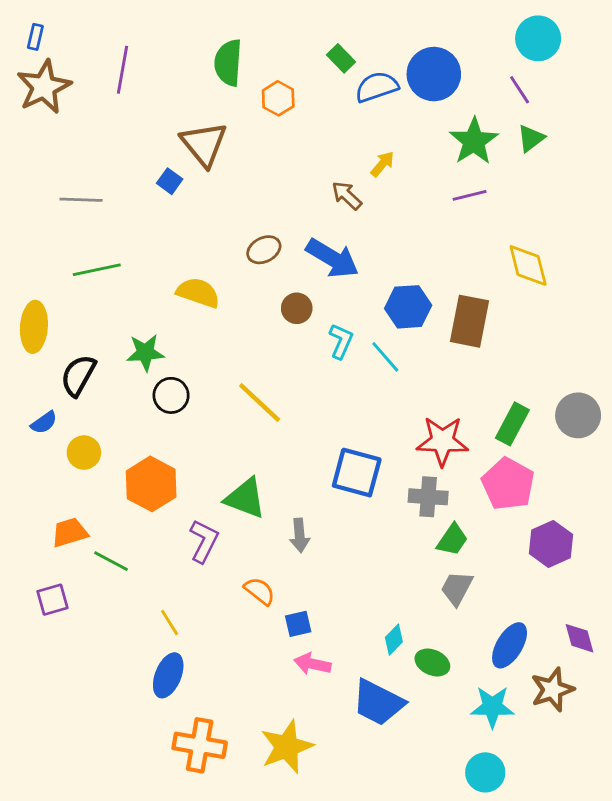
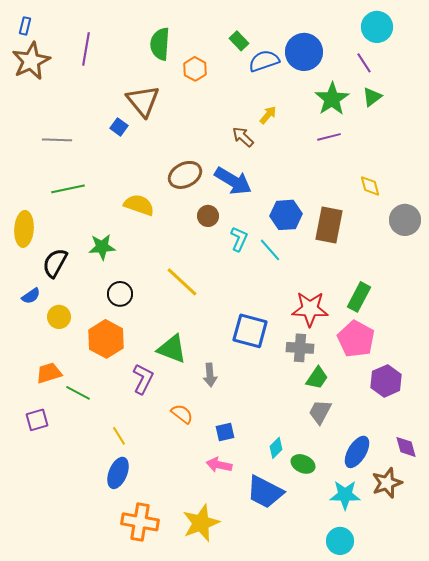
brown ellipse: (264, 250) -> (185, 175), size x1.4
yellow diamond: (528, 265) -> (370, 186), size x0.7
black circle: (171, 395) -> (120, 294), moved
gray circle: (578, 415) -> (405, 220), moved
blue square: (298, 624) -> (225, 432), moved

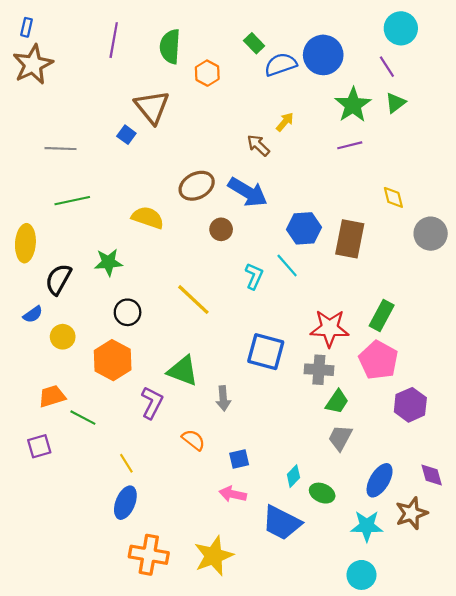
purple line: (86, 49) -> (114, 40), moved
cyan L-shape: (239, 239) -> (254, 276), moved

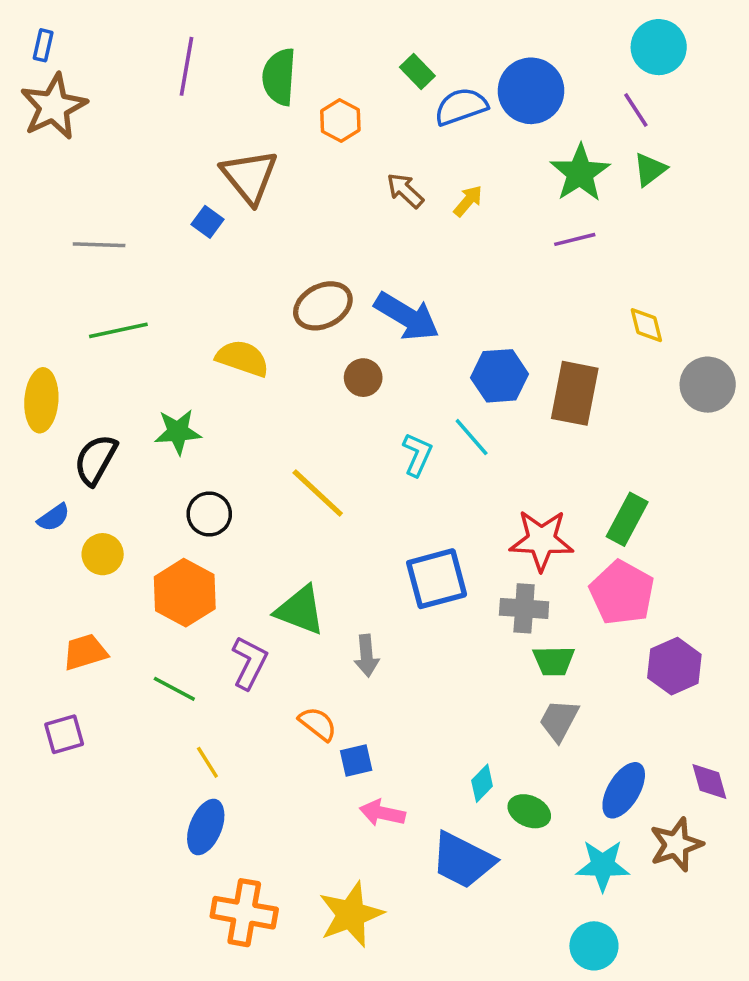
brown arrow: (258, 145) -> (405, 190), moved
blue square: (266, 352) -> (437, 579), turned -30
green trapezoid: (337, 402) -> (554, 661), turned 55
green line: (83, 418) -> (174, 689), moved
blue square: (239, 459) -> (356, 761), moved

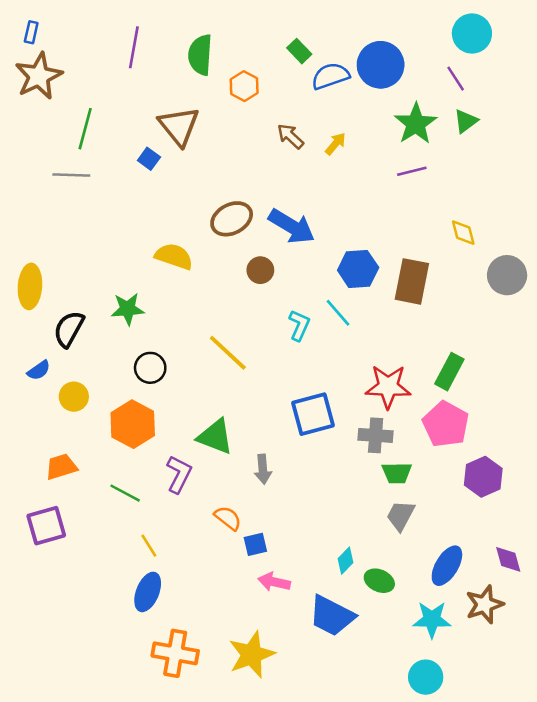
green line: (118, 330) -> (85, 129), moved, turned -63
purple square: (64, 734) -> (46, 526), size x1.4

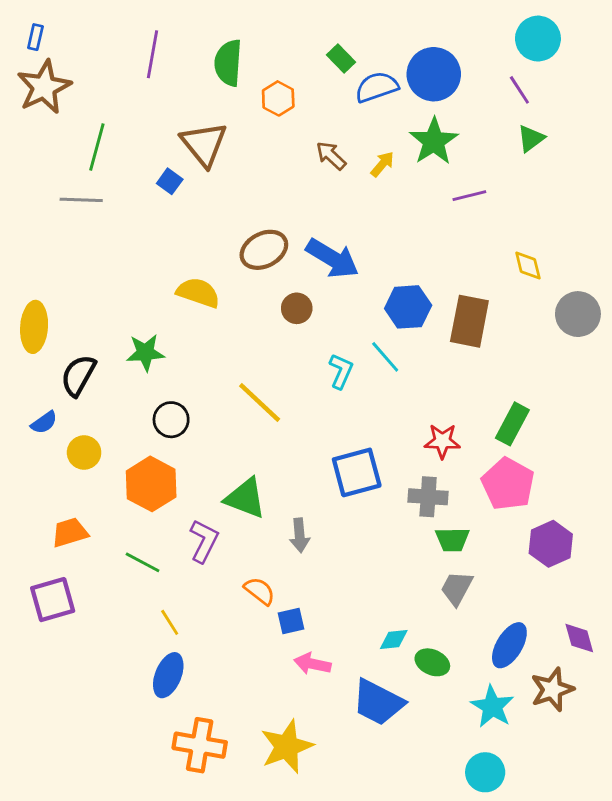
green star: (416, 124) -> (434, 141), moved
red star: (388, 387) -> (442, 441), size x0.7
cyan diamond: (346, 561) -> (394, 640), turned 40
cyan star: (432, 619) -> (492, 707), turned 30

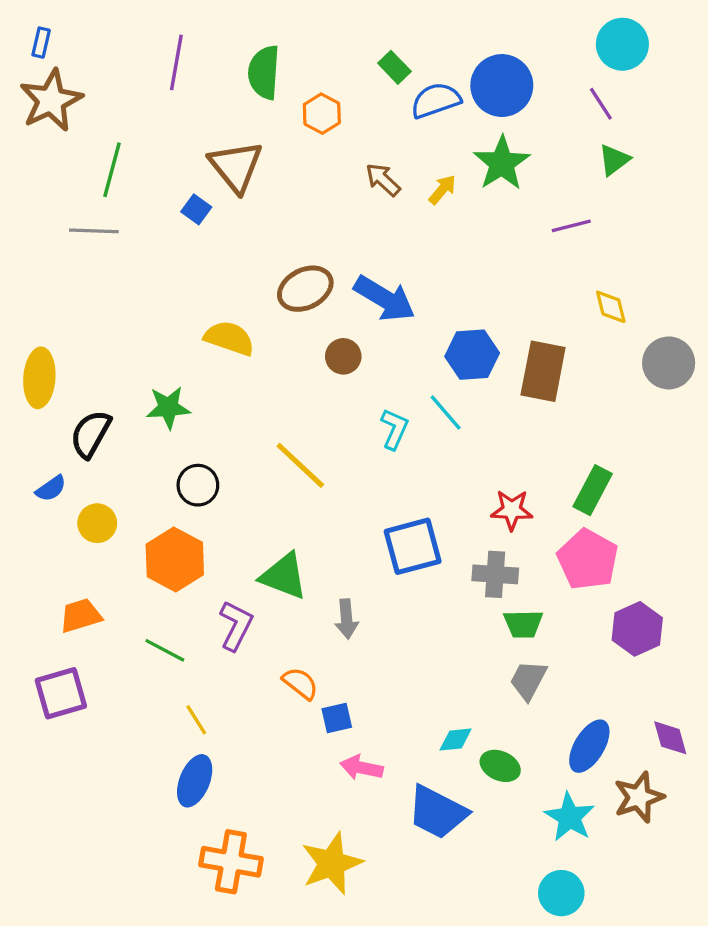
purple line: (469, 196) -> (571, 226), moved

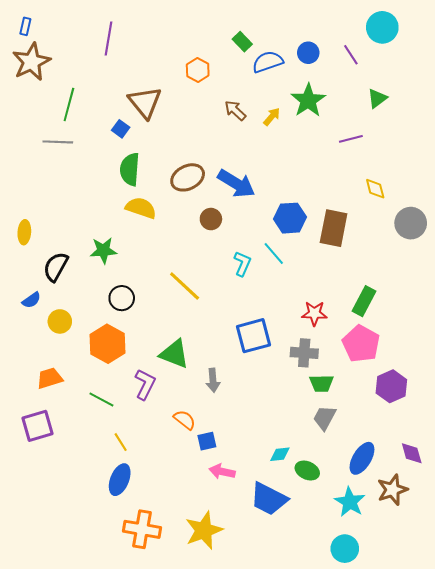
green semicircle: (264, 72) -> (130, 169), moved
blue circle: (502, 86) -> (308, 53), size x0.6
purple line: (601, 104) -> (351, 55), moved
yellow ellipse: (39, 378) -> (24, 232), size x0.7

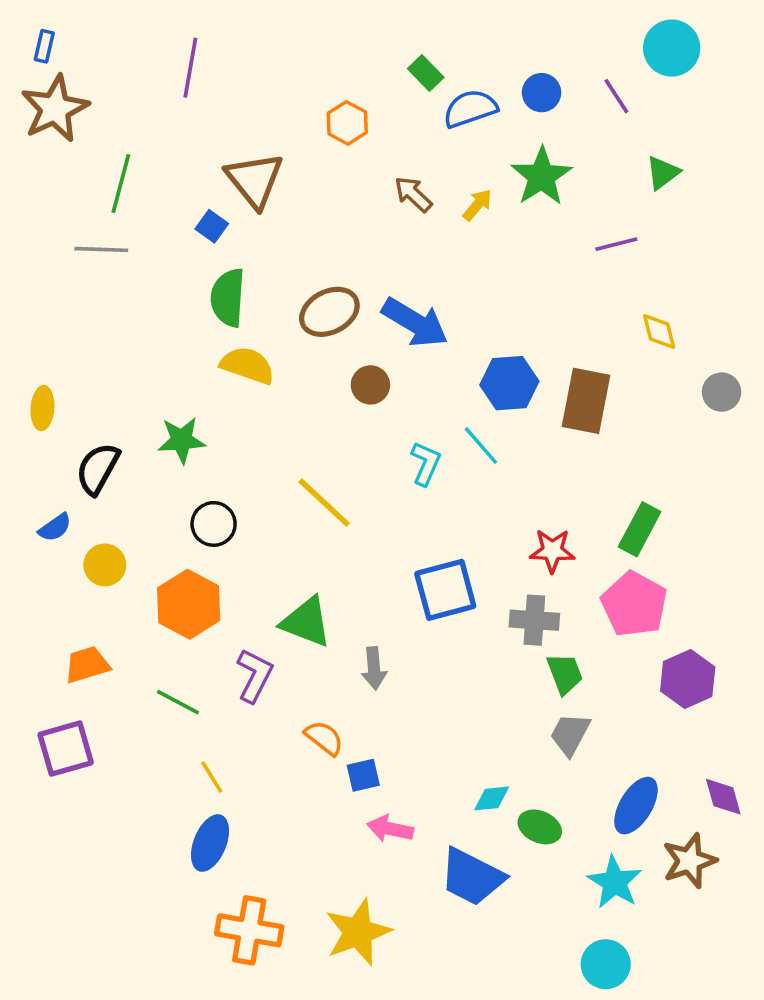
gray circle: (411, 223) -> (722, 392), size x0.7
green trapezoid: (321, 383) -> (565, 674), turned -110

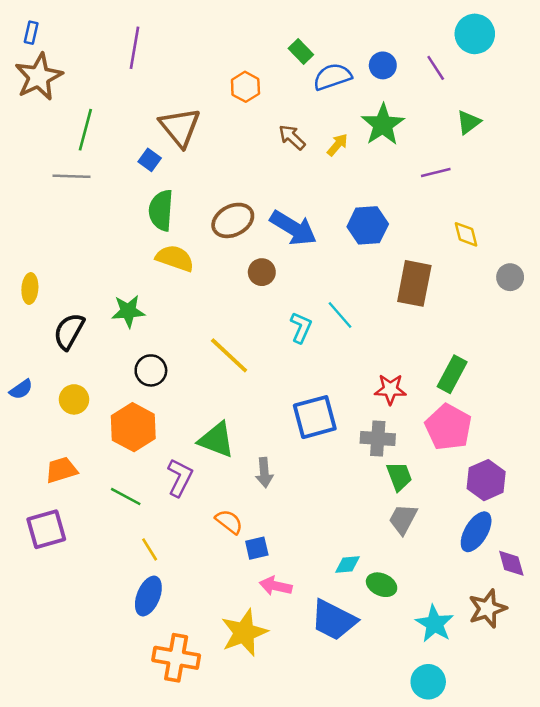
blue hexagon: (509, 383) -> (368, 225), moved
blue semicircle: (55, 528) -> (21, 389), moved
blue ellipse: (636, 806) -> (476, 532), moved
yellow star: (358, 932) -> (244, 633), moved

